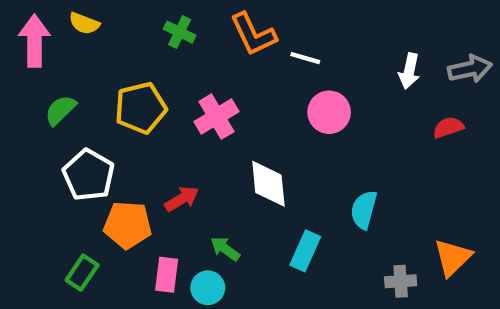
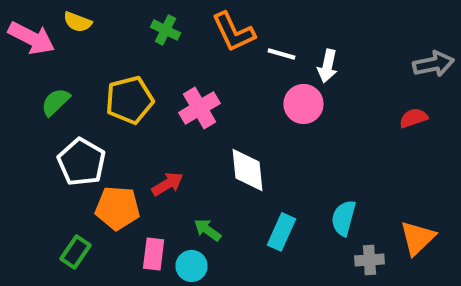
pink arrow: (34, 41) -> (32, 38), turned 117
white arrow: (409, 71) -> (327, 66), moved
cyan semicircle: (364, 210) -> (343, 218), moved

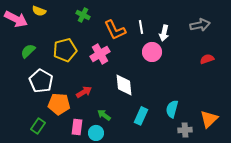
orange L-shape: (233, 32) -> (115, 30), moved
white line: (281, 54) -> (141, 27), turned 64
gray arrow: (433, 64) -> (200, 25), moved

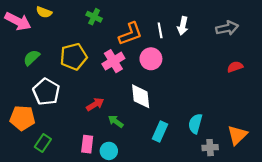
orange L-shape: (115, 30) -> (130, 34), turned -85
white arrow: (164, 33) -> (183, 26), moved
pink circle: (152, 52) -> (151, 59), moved
orange pentagon: (59, 104) -> (22, 118), moved
green arrow: (104, 115) -> (116, 121), moved

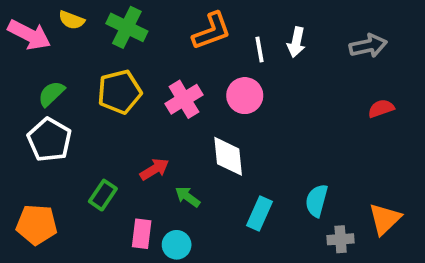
green cross: (94, 17) -> (127, 27), moved, size x1.5
orange L-shape: (130, 34) -> (212, 31), moved
white pentagon: (46, 92) -> (49, 140), moved
orange pentagon: (22, 118) -> (37, 225), moved
green rectangle: (43, 143) -> (103, 195), moved

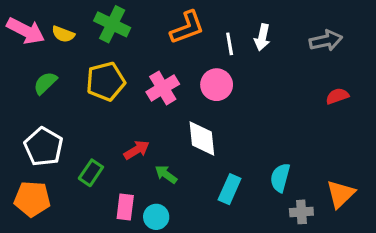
yellow semicircle: (72, 20) -> (63, 34), moved
white pentagon: (49, 140) -> (44, 147), moved

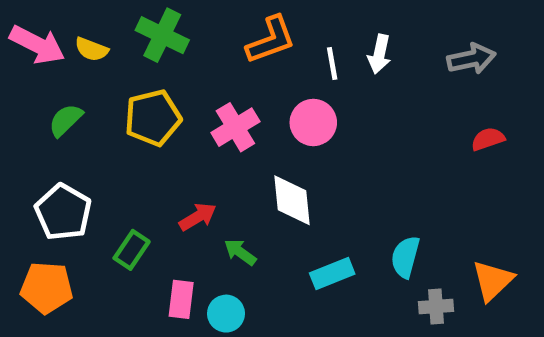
cyan rectangle: (230, 189) -> (332, 273), turned 44

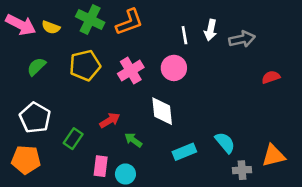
orange L-shape: (271, 40) -> (129, 22), moved
gray arrow: (471, 59) -> (242, 39), moved
cyan semicircle: (405, 257) -> (225, 143), turned 125
orange triangle: (493, 281) -> (273, 156), turned 30

